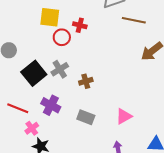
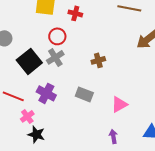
red circle: (62, 37) -> (57, 36), moved
brown cross: (86, 81) -> (98, 60), moved
gray rectangle: (86, 117) -> (84, 94), moved

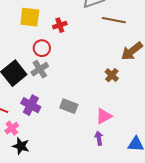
red cross: (75, 13) -> (60, 25), turned -32
brown cross: (98, 60) -> (112, 75), moved, turned -32
purple arrow: (113, 136) -> (99, 138), moved

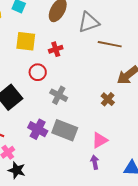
gray cross: (40, 69) -> (59, 95), moved, turned -30
purple cross: (31, 105) -> (38, 129), moved
gray rectangle: (69, 106) -> (65, 130), size x1.4

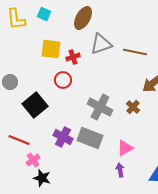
gray triangle: (89, 22) -> (101, 44), moved
red cross: (56, 49) -> (73, 57), moved
gray cross: (59, 95) -> (100, 107), moved, size x1.4

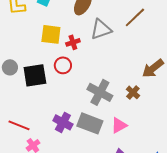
brown line: (135, 52) -> (135, 17), moved, turned -55
black square: (35, 105) -> (35, 75), moved, turned 30
pink triangle: (125, 148) -> (119, 125), moved

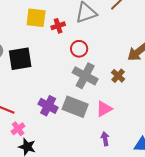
red circle: (63, 65) -> (79, 49), moved

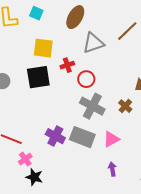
red cross: (58, 26) -> (67, 65), moved
black square: (20, 59) -> (38, 77), moved

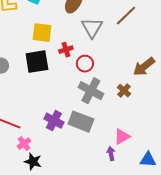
gray triangle: (93, 43) -> (92, 28), turned -40
pink triangle: (111, 139) -> (122, 137), moved

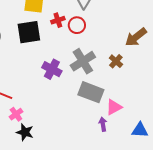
red circle: (85, 64) -> (77, 25), moved
gray cross: (91, 91) -> (83, 61), turned 30
purple cross: (54, 121) -> (52, 69), moved
gray rectangle: (81, 122) -> (91, 92), moved

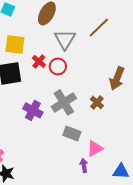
red cross: (58, 20) -> (39, 61), turned -32
brown arrow: (136, 37) -> (117, 78), turned -30
gray rectangle: (91, 92) -> (72, 133), size x0.7

